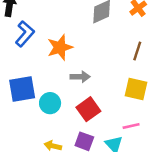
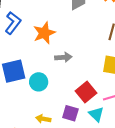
red square: (88, 109) -> (86, 92), moved

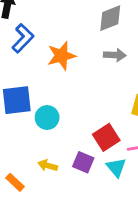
gray arrow: (63, 57) -> (115, 55), moved

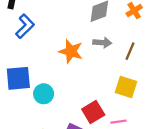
orange star: (61, 56) -> (71, 51), moved, turned 30

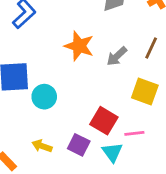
gray arrow: (102, 43) -> (117, 56), moved, turned 132
red square: (93, 112) -> (104, 121), turned -30

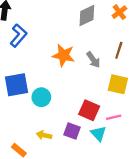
gray arrow: (117, 56) -> (93, 60), turned -77

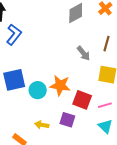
orange star: (64, 55) -> (60, 85), moved
cyan triangle: (98, 134) -> (105, 126), moved

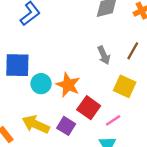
pink line: (105, 105) -> (113, 120), turned -32
yellow arrow: (42, 125) -> (36, 124), size x1.6

